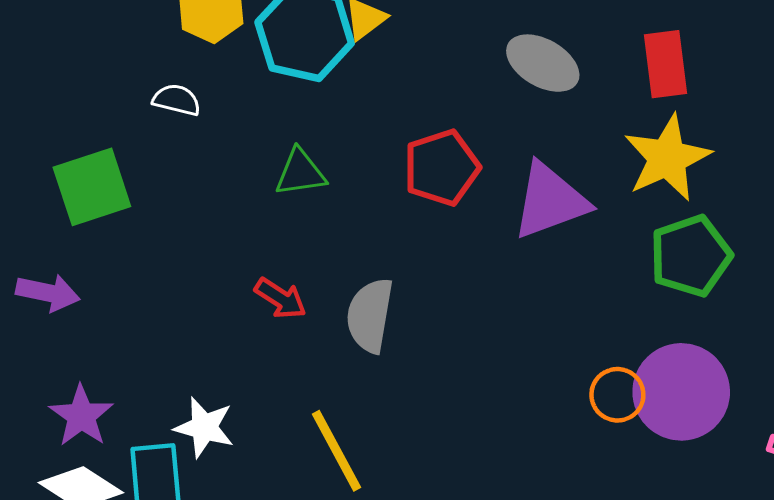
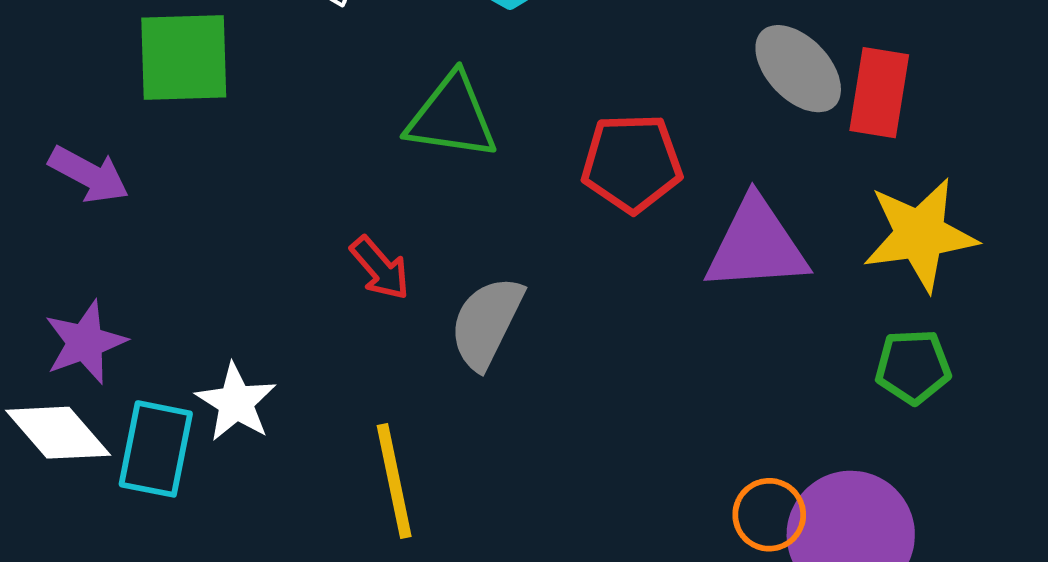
red rectangle: (666, 64) -> (879, 93), moved
green triangle: (300, 173) -> (452, 117), size x1.4
green pentagon: (691, 256) -> (913, 367), size x0.7

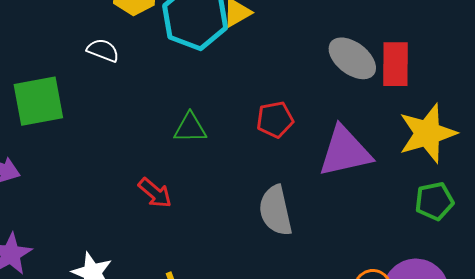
green triangle: (452, 117) -> (190, 128), moved, size x0.7
red pentagon: (632, 163) -> (275, 120), size x0.7
gray semicircle: (487, 323) -> (276, 211), moved, turned -30

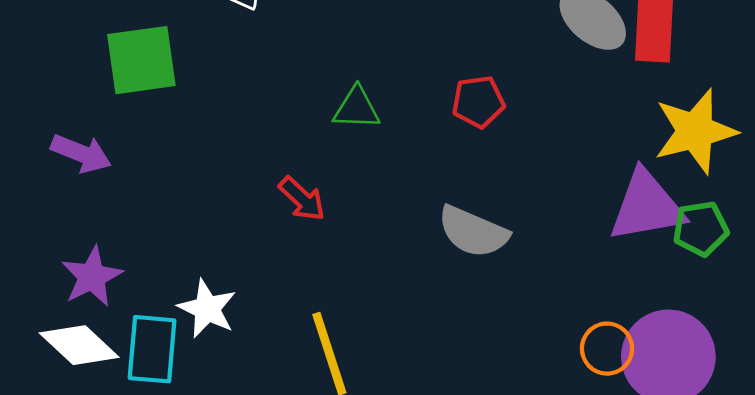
purple triangle: (345, 152) -> (647, 206), moved
gray semicircle: (276, 211) -> (473, 232), turned -57

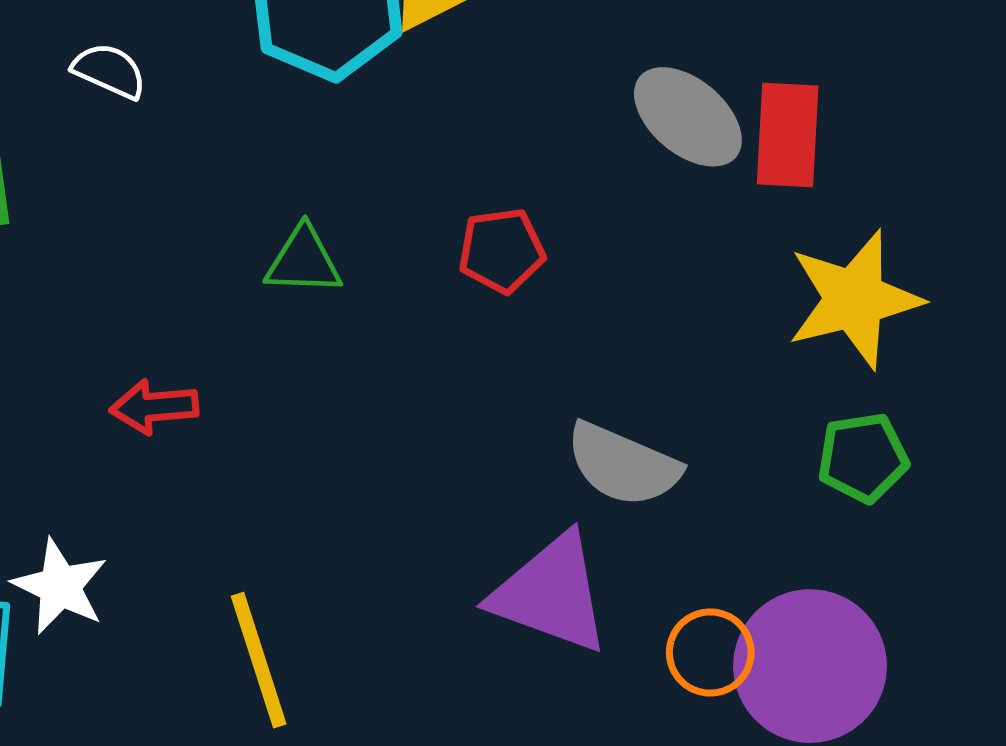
red arrow: (302, 199) -> (154, 407), moved, turned 132
purple triangle: (647, 206) -> (551, 594), moved, turned 30
gray semicircle: (473, 232) -> (623, 465), moved

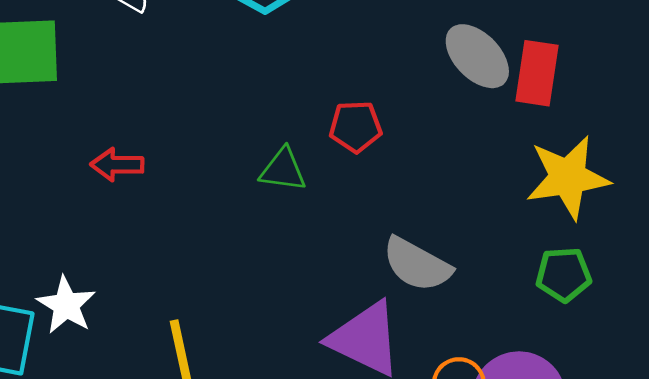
green triangle: (304, 261) -> (283, 170), moved
red arrow: (154, 407) -> (117, 165), moved

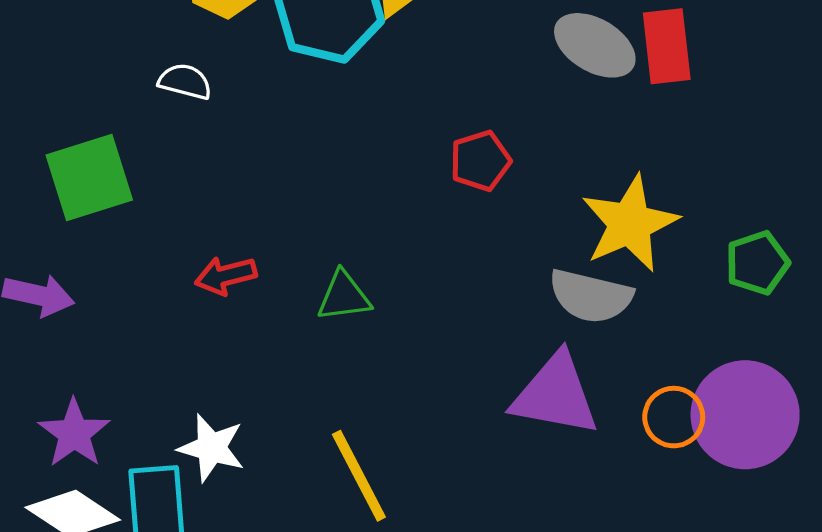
green triangle: (283, 170) -> (344, 296), moved
yellow star: (568, 177) -> (630, 224), moved

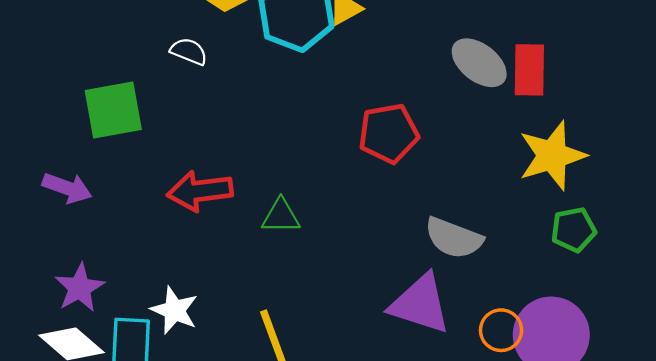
red pentagon: (480, 161) -> (389, 133), size x1.4
yellow star: (630, 224) -> (552, 156), moved
red arrow: (226, 276) -> (200, 191), size x1.5

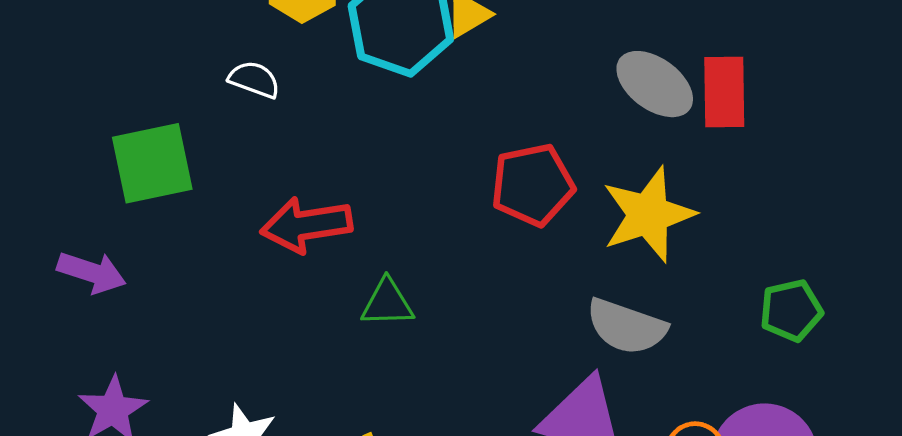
yellow star: (552, 156) -> (648, 215), moved
red arrow: (200, 191) -> (306, 225), moved

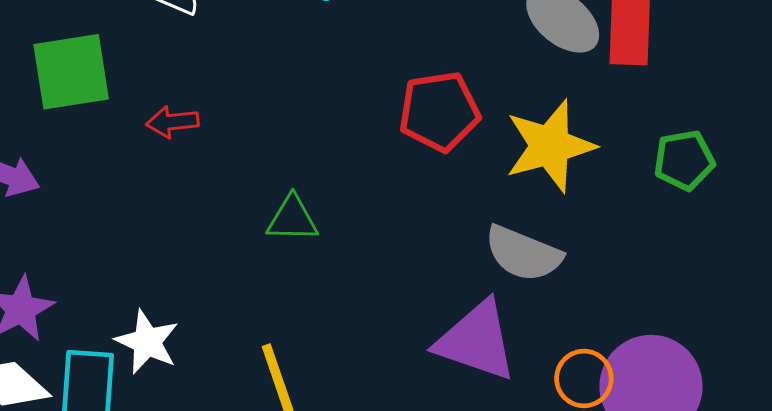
red arrow: (306, 225) -> (172, 122), moved, size x0.6
green pentagon: (791, 310) -> (684, 160), moved

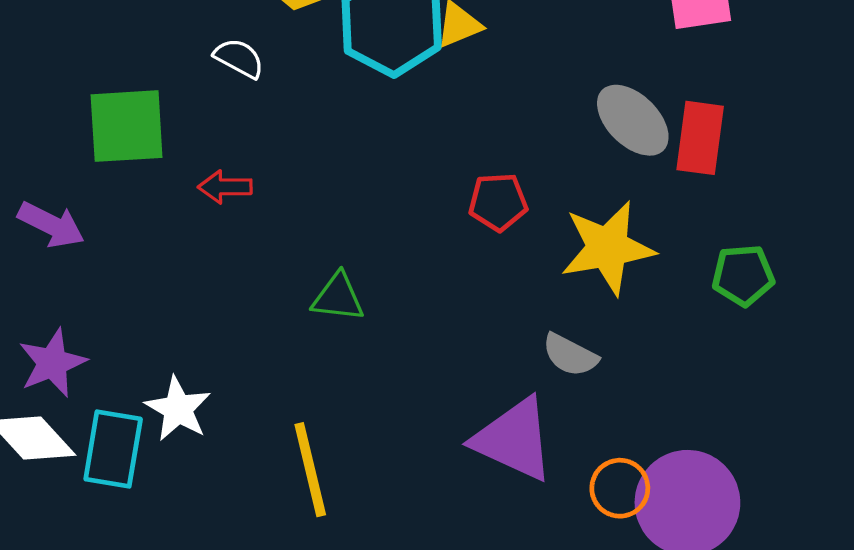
red pentagon: (439, 111) -> (498, 202), size x0.7
gray semicircle: (523, 254) -> (570, 355), size x0.7

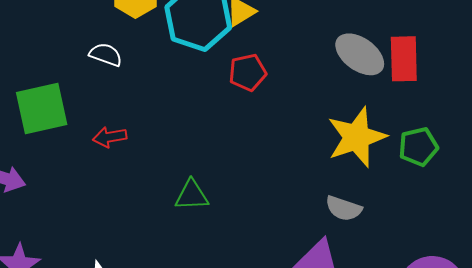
red pentagon: (498, 202) -> (248, 72), moved
green pentagon: (743, 275) -> (418, 147), moved

